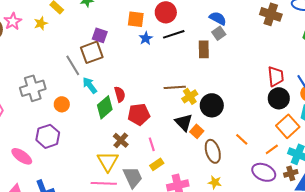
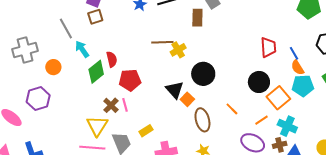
brown square: (92, 52) -> (95, 17), moved, size x0.7
brown line: (175, 87) -> (162, 42), moved
yellow cross: (190, 96) -> (178, 50), moved
black circle: (279, 98) -> (259, 82), moved
pink line: (152, 144) -> (125, 105), moved

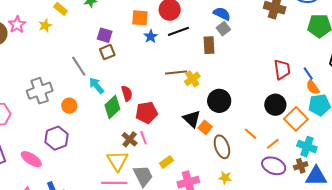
orange line: (262, 120) -> (273, 144), moved

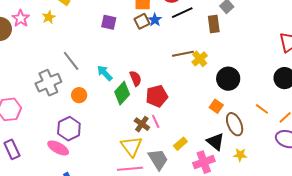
brown square: (107, 52) -> (142, 21), moved
gray line: (79, 66) -> (71, 61), moved
black triangle: (192, 119) -> (215, 142), moved
pink ellipse: (31, 159) -> (58, 148), moved

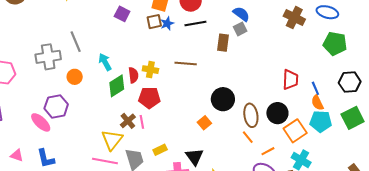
yellow cross: (200, 59) -> (150, 70), moved, turned 35
brown ellipse: (235, 124) -> (251, 115), moved

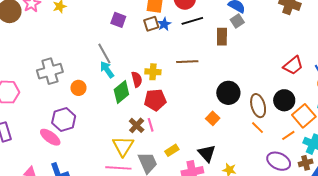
gray line: (76, 42) -> (104, 54), moved
red trapezoid: (290, 80) -> (293, 65), turned 55
orange line: (268, 151) -> (288, 135), moved

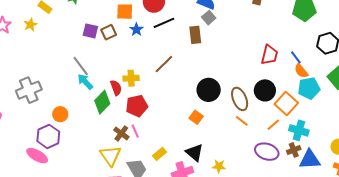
brown square: (151, 24) -> (109, 32), moved
brown line: (187, 62) -> (164, 64), turned -35
red trapezoid: (293, 65) -> (270, 55), turned -30
orange circle: (78, 88) -> (60, 114), moved

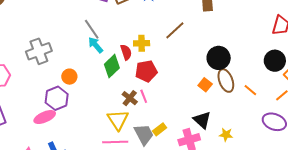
brown ellipse: (240, 99) -> (226, 81), moved
yellow rectangle: (159, 154) -> (160, 129), moved
pink ellipse: (37, 156) -> (45, 117), turned -55

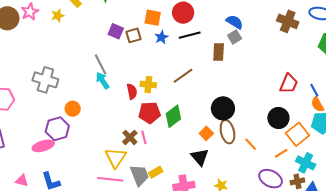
gray cross: (39, 51) -> (45, 80), turned 30
green diamond: (112, 66) -> (173, 116), moved
black triangle: (202, 120) -> (200, 157), moved

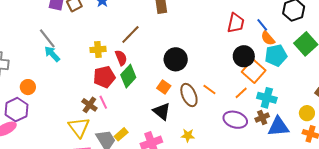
red semicircle: (132, 91) -> (121, 58), moved
black circle: (278, 118) -> (244, 56), moved
brown ellipse: (227, 132) -> (189, 95), moved

